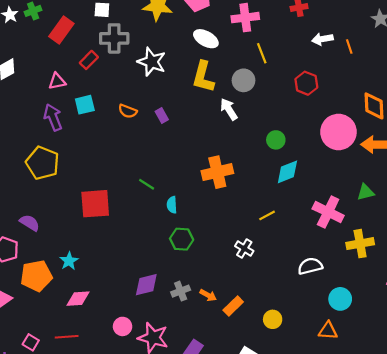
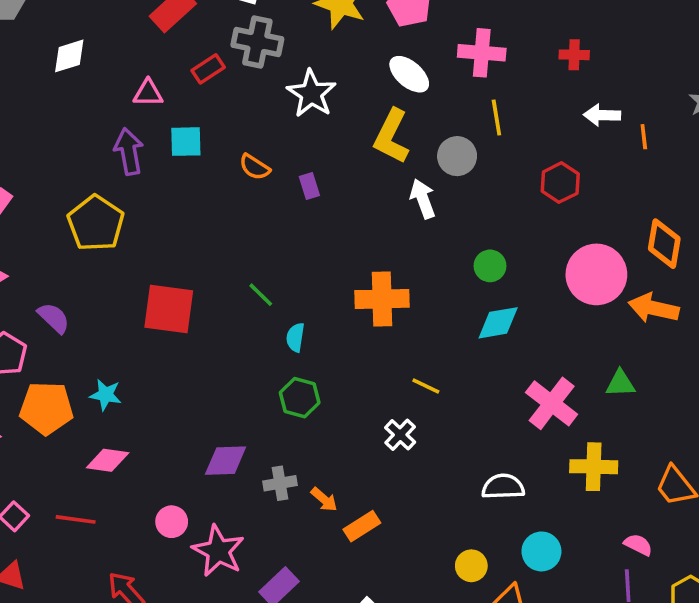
yellow line: (267, 215) -> (426, 386), moved, turned 42
cyan star: (69, 261) -> (106, 395), turned 30
yellow circle: (273, 319) -> (471, 566), moved

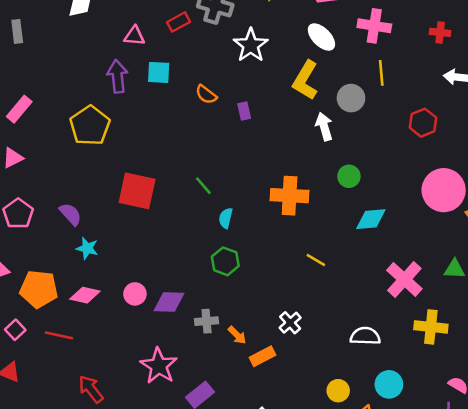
green circle: (490, 266) -> (349, 176), moved
purple semicircle: (54, 318) -> (70, 214), moved
orange pentagon: (46, 408) -> (39, 289), moved
white cross: (400, 435) -> (290, 323), moved
pink circle: (172, 522) -> (135, 294), moved

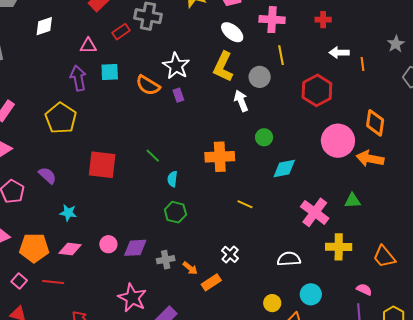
white star: (251, 45) -> (176, 66), moved
orange semicircle: (206, 95) -> (148, 85), size x1.4
red hexagon: (423, 123) -> (317, 90), size x1.4
purple semicircle: (70, 214) -> (47, 175), moved

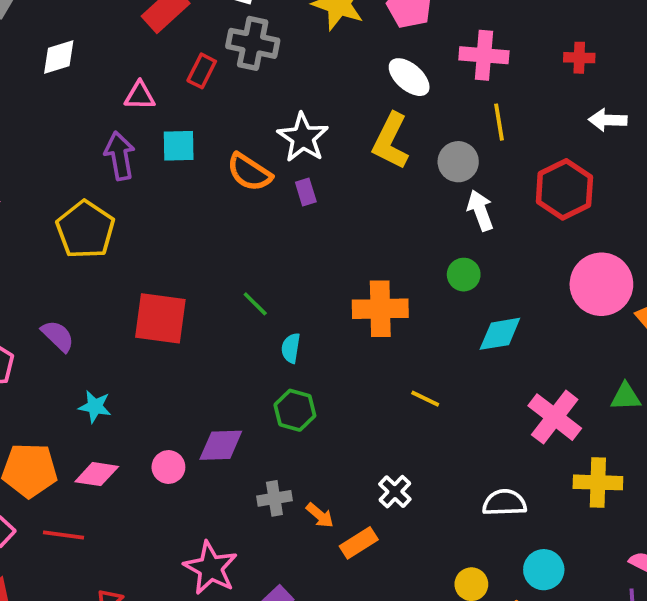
red rectangle: (121, 32) -> (202, 71), turned -30
white arrow: (241, 101) -> (480, 210), moved
purple diamond: (135, 248) -> (221, 445), moved

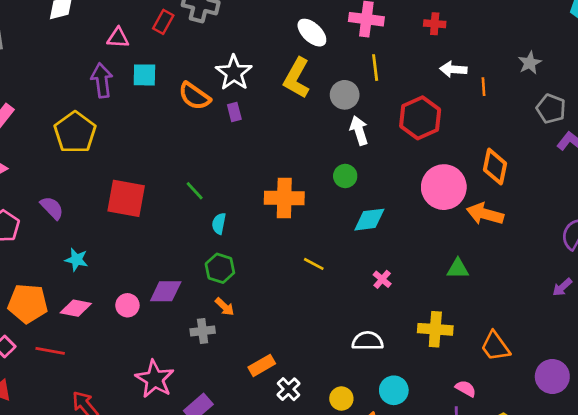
pink cross: (555, 417) -> (382, 279), moved, size x0.5
white cross: (395, 492) -> (289, 389), moved
orange arrow: (320, 515) -> (225, 307), moved

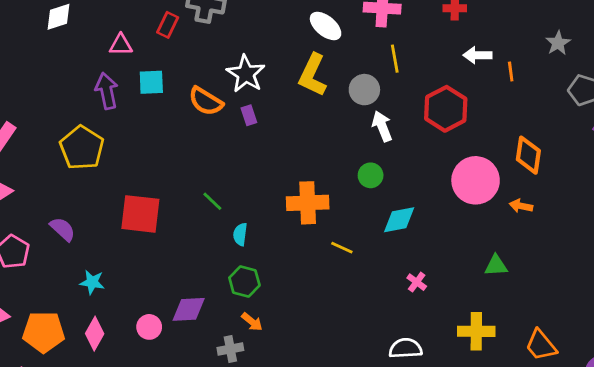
orange arrow: (485, 214) -> (521, 206), size x0.6
yellow line: (314, 264) -> (342, 248), moved
pink diamond: (76, 308) -> (95, 334), turned -68

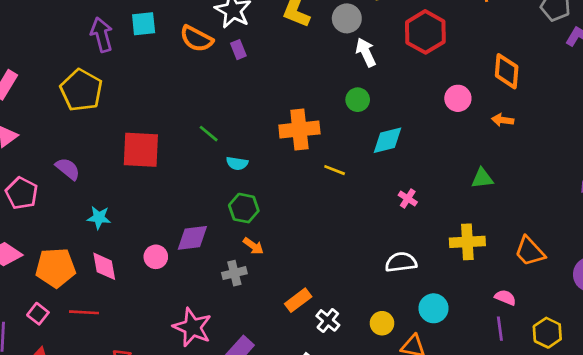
pink circle: (476, 180) -> (458, 98), size x0.6
cyan semicircle: (240, 234) -> (237, 163), turned -85
pink diamond: (95, 334) -> (104, 266), turned -36

